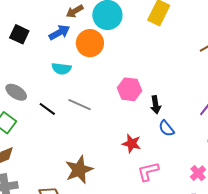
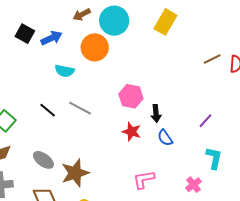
blue arrow: (59, 32) -> (52, 38), moved
gray ellipse: (16, 92) -> (43, 160), moved
red star: (132, 144) -> (132, 132), moved

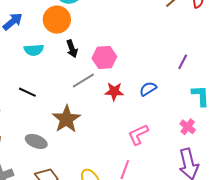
gray line: (80, 108) -> (83, 80), moved, turned -45
black arrow: (156, 113) -> (72, 49), moved
blue semicircle: (165, 138) -> (148, 89), turned 108
brown star: (75, 173) -> (66, 119), moved

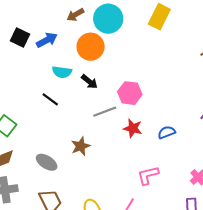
black arrow: (72, 49) -> (89, 82), moved, turned -42
black line: (27, 92) -> (50, 99), moved
brown star: (66, 119) -> (81, 146), size x0.7

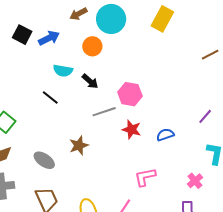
orange circle: (91, 47) -> (92, 46), size x0.7

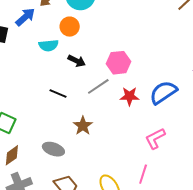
blue arrow: (49, 38) -> (25, 17), moved
cyan semicircle: (63, 71) -> (49, 45), moved
black line: (50, 98) -> (58, 94), moved
blue semicircle: (165, 135) -> (163, 92), size x1.6

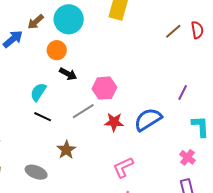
cyan semicircle: (49, 45) -> (38, 92), moved, turned 126
black arrow: (77, 61) -> (68, 74), moved
pink L-shape: (155, 138) -> (123, 167), moved

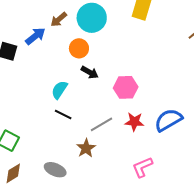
gray line: (83, 111) -> (101, 124), moved

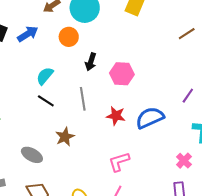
blue arrow: (35, 36) -> (28, 34), moved
black arrow: (90, 72) -> (91, 62), moved, turned 72
pink hexagon: (126, 87) -> (122, 74), moved
gray line: (101, 124) -> (83, 99), moved, turned -75

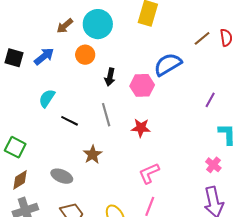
cyan semicircle: (45, 76) -> (47, 98), moved
blue semicircle: (150, 118) -> (168, 64), moved

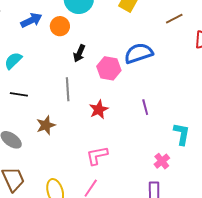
brown line: (202, 38) -> (174, 19), moved
blue arrow: (44, 56) -> (31, 20), moved
purple line: (210, 100) -> (145, 107), moved, turned -56
black line: (70, 121) -> (19, 94), moved, turned -30
red star: (141, 128) -> (99, 110), turned 30

